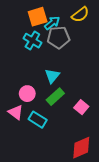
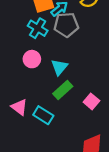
pink circle: (27, 94) -> (32, 59), moved

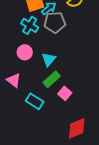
pink square: (91, 101) -> (65, 93), moved
pink triangle: (19, 107) -> (14, 80), moved

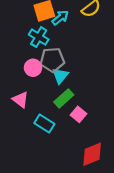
gray pentagon: (55, 22) -> (52, 60), moved

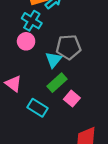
gray pentagon: (52, 60) -> (68, 47), moved
pink circle: (33, 68) -> (26, 41), moved

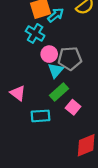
pink circle: (26, 41) -> (49, 54), moved
cyan rectangle: (38, 108) -> (40, 116), turned -36

